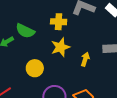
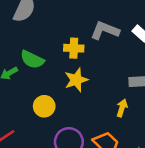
yellow arrow: (85, 59) -> (122, 108), moved

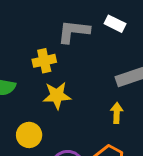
yellow star: (76, 80) -> (57, 96), turned 30

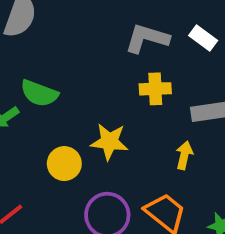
yellow cross: (44, 61) -> (155, 89), moved
yellow star: (57, 96) -> (109, 142), moved

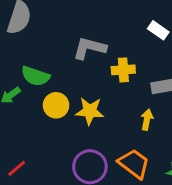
gray L-shape: (147, 38) -> (90, 48), moved
yellow circle: (64, 164) -> (56, 105), moved

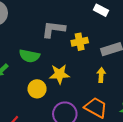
green semicircle: (35, 76) -> (29, 56), moved
yellow circle: (56, 105) -> (37, 89), moved

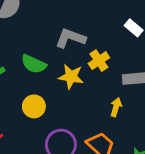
yellow cross: (80, 42) -> (99, 61), turned -35
yellow star: (60, 74) -> (71, 77), moved

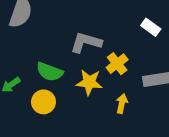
yellow circle: (34, 106) -> (44, 102), moved
yellow arrow: (116, 107) -> (122, 104), moved

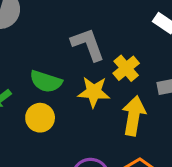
gray L-shape: (86, 42) -> (88, 44), turned 56
yellow arrow: (122, 104) -> (134, 116), size x1.6

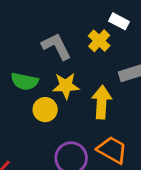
yellow cross: (126, 68) -> (99, 41), moved
yellow circle: (40, 118) -> (45, 110), moved

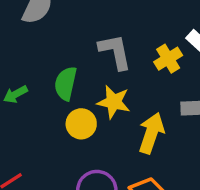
green semicircle: (25, 81) -> (66, 83), turned 76

